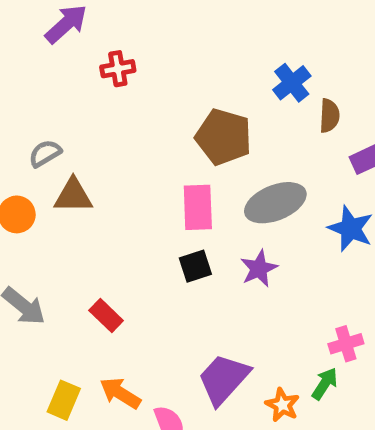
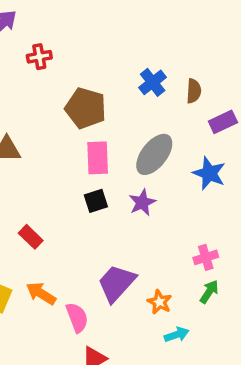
blue cross: (292, 83) -> (153, 82), moved
brown pentagon: (224, 137) -> (86, 108), moved
gray ellipse: (275, 203) -> (154, 154), turned -30
green arrow: (325, 384) -> (209, 292), moved

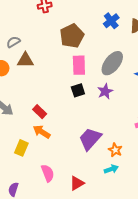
brown pentagon: (86, 108) -> (72, 36), turned 30
orange arrow: (41, 293) -> (42, 132), moved
pink semicircle: (77, 317) -> (48, 173), moved
cyan arrow: (177, 335) -> (111, 169), moved

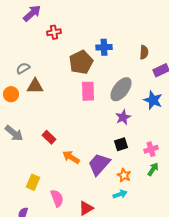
blue cross: (111, 21) -> (104, 47), moved, turned 35
black square: (78, 90) -> (121, 144), moved
purple star: (105, 91) -> (123, 117), moved
orange arrow: (42, 132) -> (71, 157), moved
yellow rectangle: (21, 148) -> (33, 182), moved

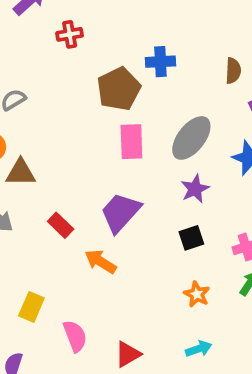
brown triangle: (35, 86) -> (21, 172), moved
purple trapezoid: (99, 164) -> (120, 212), moved
cyan arrow: (120, 194) -> (199, 349), moved

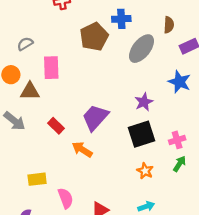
gray ellipse: (191, 138) -> (141, 49), moved
pink rectangle: (131, 142) -> (51, 68), moved
black square: (191, 238) -> (141, 134), size x1.6
yellow rectangle: (31, 307) -> (37, 179), turned 60

